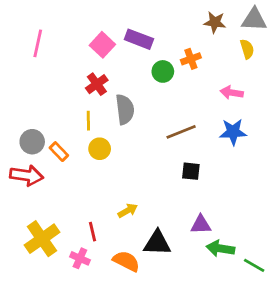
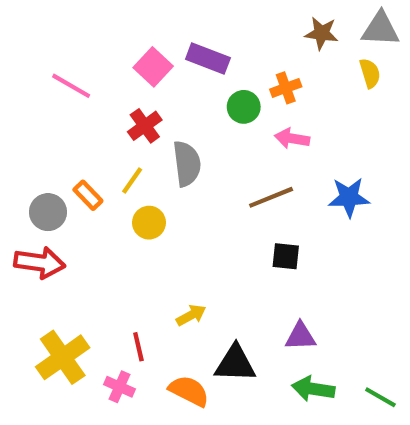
pink line: (38, 43) -> (71, 86), moved, turned -72
pink arrow: (232, 93) -> (292, 138), moved
yellow line: (88, 121) -> (132, 181), turned 36
orange rectangle: (59, 152) -> (88, 195), moved
green arrow: (220, 248) -> (313, 389), moved

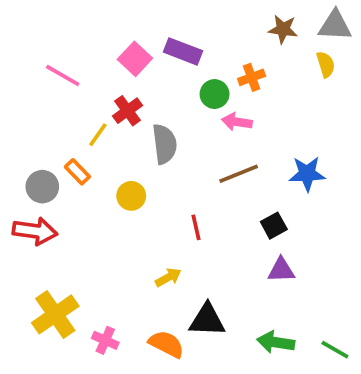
pink arrow: (292, 138) -> (237, 122), moved
yellow line: (132, 181) -> (98, 135), moved
black square: (286, 256) -> (274, 226), moved, turned -35
purple triangle: (300, 336) -> (281, 270), moved
red line: (138, 347) -> (196, 227), moved

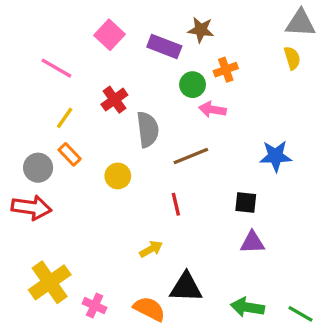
brown star: (283, 29) -> (201, 30), moved
pink square: (135, 59) -> (109, 35), moved
yellow line: (98, 135) -> (65, 118), moved
brown line: (239, 174) -> (191, 156), moved
black square: (274, 226) -> (246, 203), turned 35

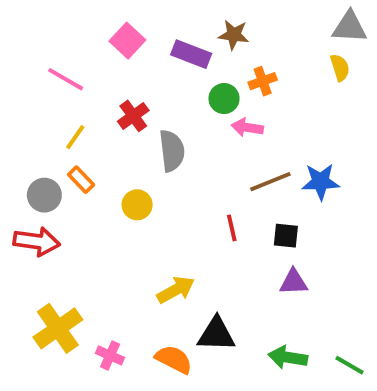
brown line: (191, 156) -> (270, 182), moved
red line: (176, 204) -> (232, 228), moved
yellow arrow: (151, 249) -> (176, 290), size x1.4

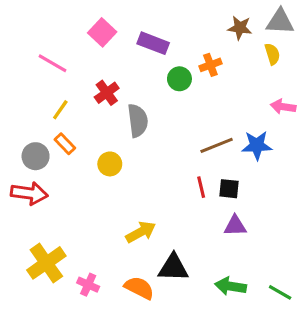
brown star: (234, 35) -> (240, 28), moved
pink arrow: (247, 128) -> (283, 107), moved
red line: (232, 228) -> (201, 187), moved

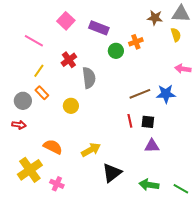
red arrow: (29, 193) -> (19, 125), size x0.6
black triangle: (173, 268) -> (112, 173), turned -40
orange semicircle: (139, 288) -> (53, 147), moved

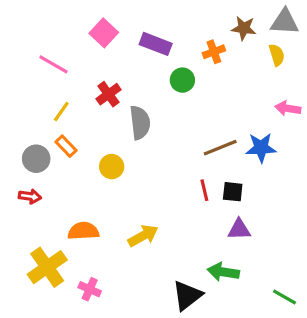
orange cross: (136, 42) -> (214, 52), moved
orange semicircle: (53, 147) -> (83, 231), turned -30
black triangle: (112, 173) -> (187, 295), moved
green arrow: (149, 185) -> (223, 272), moved

